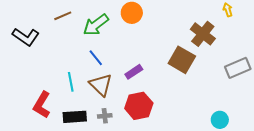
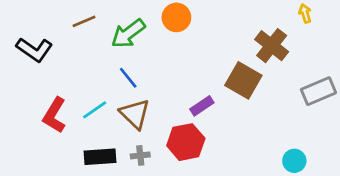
purple rectangle: (134, 72) -> (202, 106), moved
cyan line: (71, 82) -> (95, 110), turned 66
red L-shape: (42, 105) -> (54, 115), moved

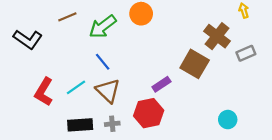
gray rectangle: (318, 91) -> (246, 53), moved, size x0.7
cyan circle: (294, 161) -> (228, 120), moved

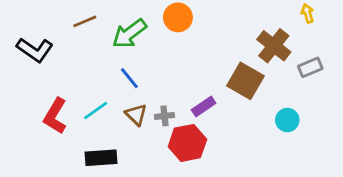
brown triangle: (108, 91) -> (136, 115), size x0.7
cyan circle: (228, 120) -> (287, 120), moved
gray cross: (112, 124) -> (164, 116), moved

